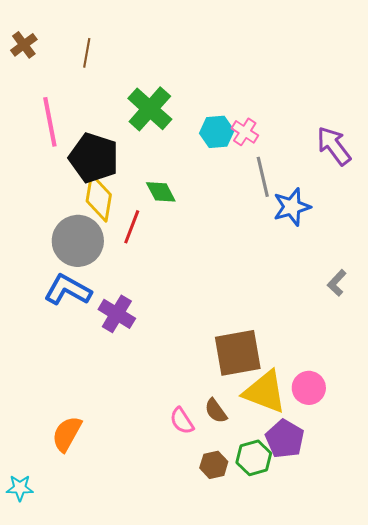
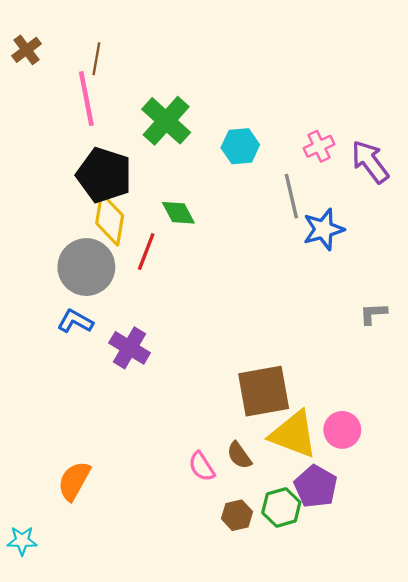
pink line: (50, 122) -> (86, 99), moved
pink cross: (245, 132) -> (319, 146), moved, turned 32
gray L-shape: (337, 283) -> (373, 314), turned 44
blue L-shape: (68, 290) -> (75, 321), size x0.7

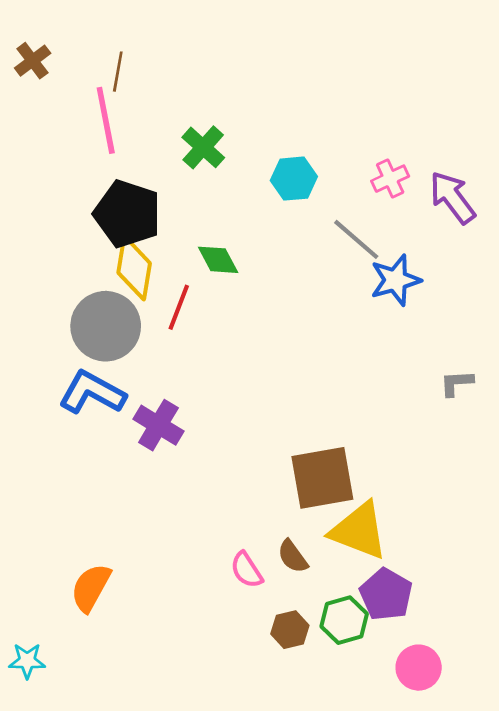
green cross: (166, 121) -> (203, 147), size x0.7
gray line: (291, 196) -> (356, 239), turned -36
blue L-shape: (75, 321) -> (92, 393), size x1.5
pink circle: (342, 430) -> (419, 668), moved

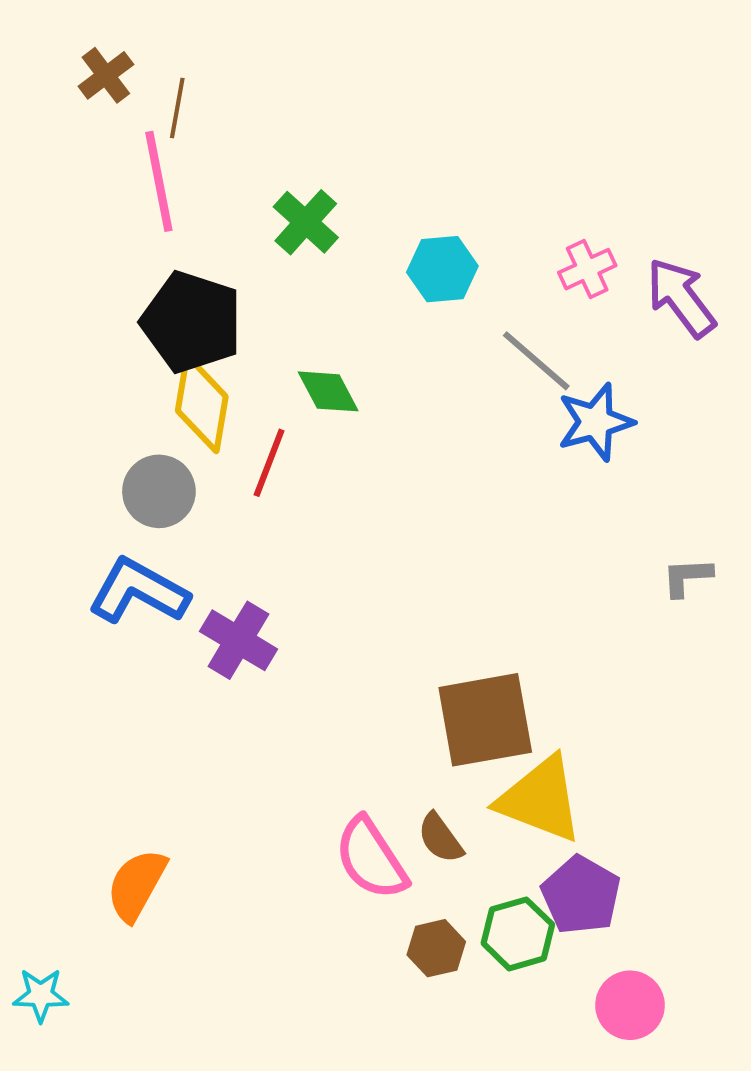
brown cross: (33, 61) -> (106, 75), moved
gray circle: (106, 326) -> (159, 491), size x0.7
pink semicircle: (247, 570) -> (371, 858), size x1.5

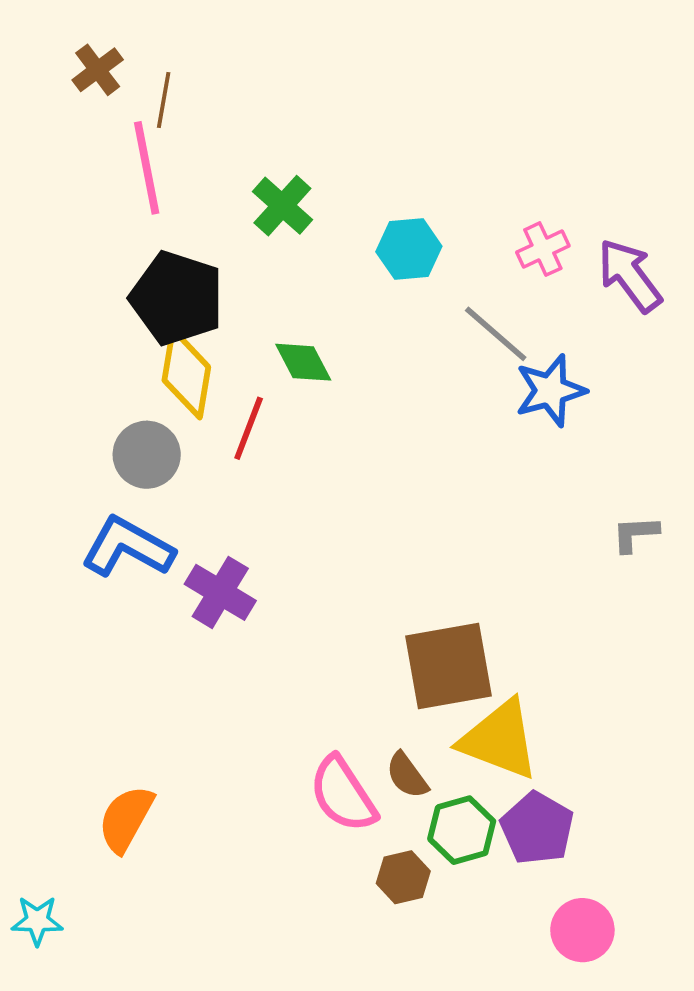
green hexagon: (518, 934) -> (462, 830), moved

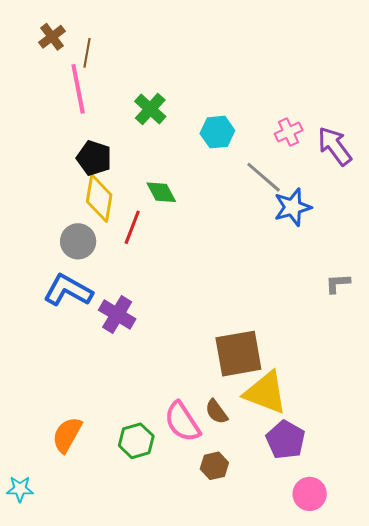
black pentagon: (177, 298) -> (94, 158), size x0.7
green hexagon: (462, 830) -> (136, 441), moved

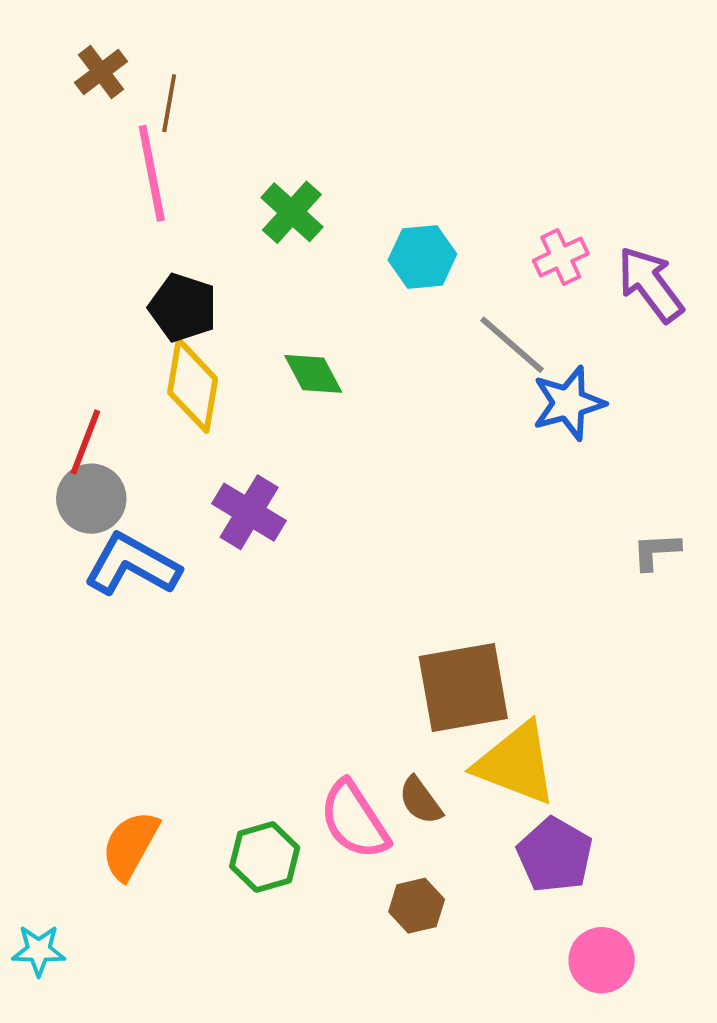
red line: (132, 227) -> (85, 442), moved
gray circle: (78, 241) -> (91, 499), moved
purple cross: (117, 314) -> (249, 512), moved

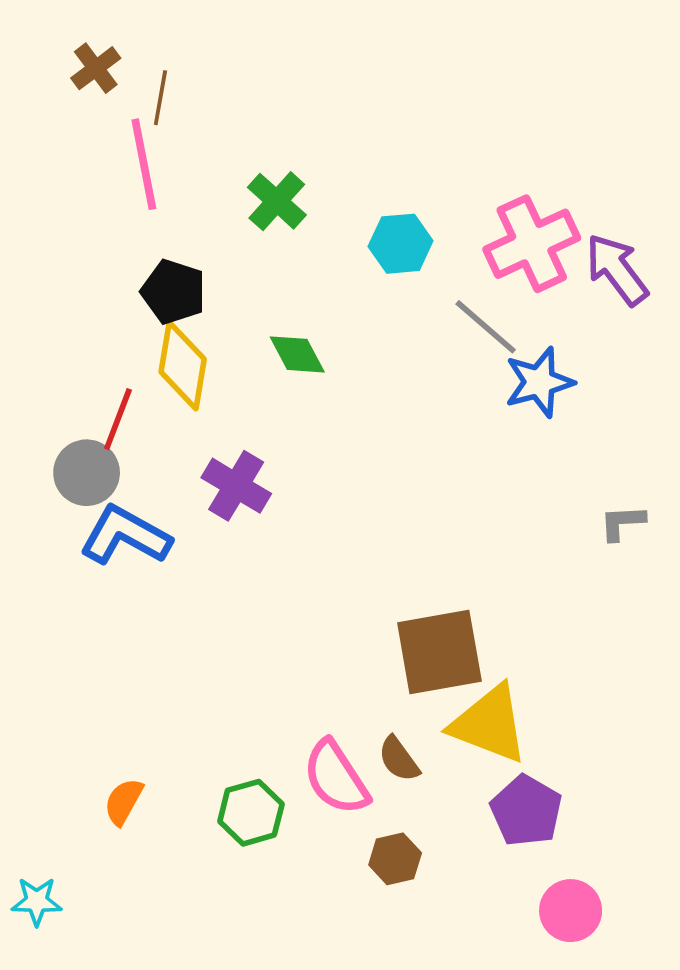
pink cross: (561, 257) -> (532, 244), size x1.8
red line: (85, 442) -> (118, 419), moved
orange semicircle: (130, 845) -> (123, 802), size x0.7

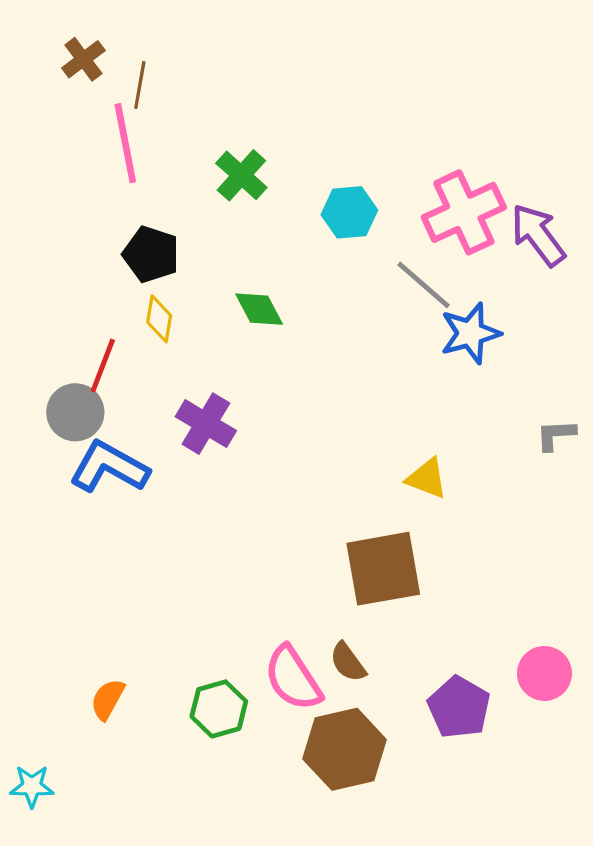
yellow diamond: (183, 366) -> (159, 319), size x0.6
gray L-shape: (622, 523) -> (556, 435), moved
yellow triangle: (489, 724) -> (427, 478), moved, size x0.6
brown hexagon: (395, 859) -> (345, 749), size x1.8
pink circle: (571, 911) -> (544, 673), moved

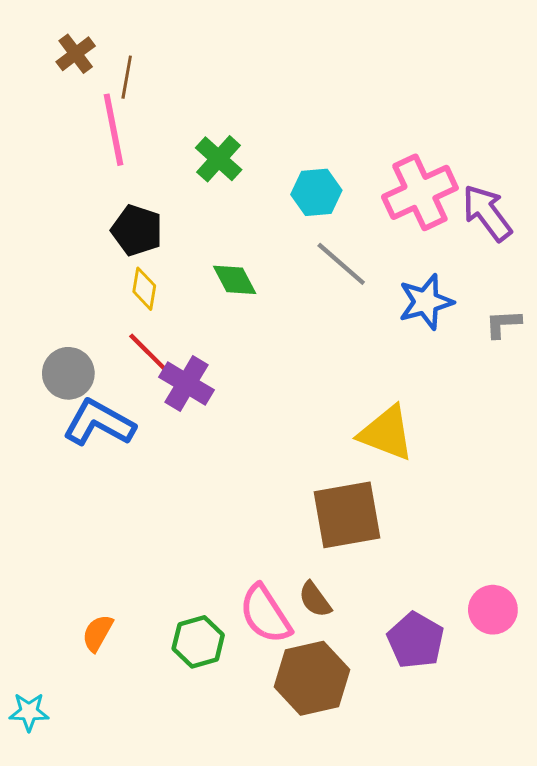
gray line: (424, 285) -> (341, 264), moved
red line: (103, 366) -> (149, 353), moved, turned -66
gray L-shape: (556, 435) -> (503, 324), moved
yellow triangle: (427, 478) -> (386, 433), size x1.5

